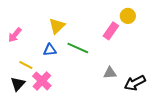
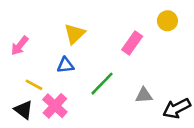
pink rectangle: (111, 31) -> (132, 43), moved
green line: (78, 48) -> (102, 84), moved, turned -70
black triangle: (18, 84) -> (24, 110), turned -35

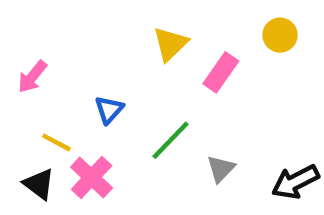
yellow triangle: (75, 34) -> (170, 44), moved
blue triangle: (65, 65) -> (109, 110), turned -42
gray triangle: (144, 95) -> (221, 169), moved, turned -42

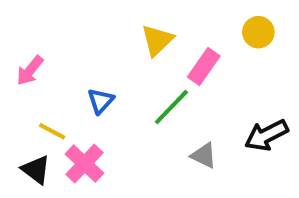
green line: (170, 140) -> (171, 107), moved
gray triangle: (221, 169) -> (204, 155), turned -48
black arrow: (295, 182) -> (266, 135), moved

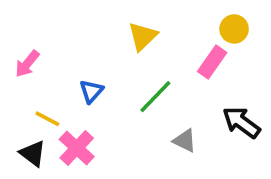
pink rectangle: (204, 67) -> (212, 62), moved
black arrow: (266, 135) -> (241, 122), turned 63

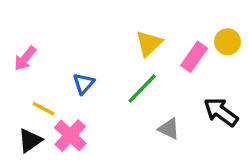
yellow circle: (234, 29) -> (227, 42), moved
yellow triangle: (143, 36) -> (149, 43), moved
black triangle: (33, 153) -> (30, 140), turned 48

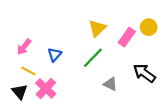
pink arrow: (25, 58) -> (24, 47), moved
black triangle: (30, 140) -> (20, 92), turned -35

